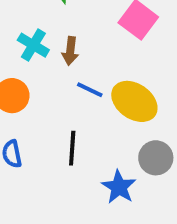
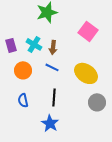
blue line: (90, 90) -> (52, 67), moved
blue star: (119, 187) -> (50, 123), moved

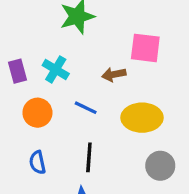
pink square: (88, 31) -> (145, 48), turned -30
brown arrow: (53, 47) -> (114, 74), moved, turned 72
yellow ellipse: (86, 73) -> (142, 118), turned -35

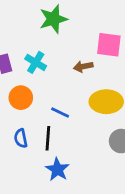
blue line: (86, 108) -> (60, 113), moved
black line: (89, 157) -> (48, 138), moved

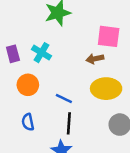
brown arrow: (83, 66) -> (95, 59), moved
black line: (48, 138) -> (69, 123), moved

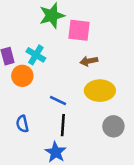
pink square: (109, 36) -> (79, 30), moved
orange circle: (28, 85) -> (22, 76), moved

